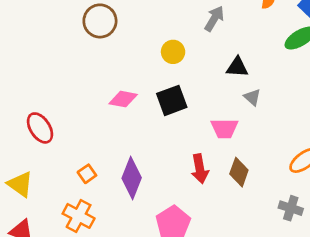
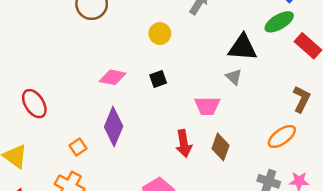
black triangle: (237, 67) -> (242, 47), moved, size x1.4
black square: (172, 100) -> (158, 79), size x0.6
purple diamond: (132, 178) -> (114, 127), moved

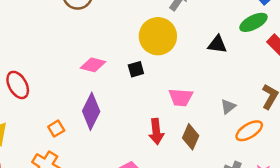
yellow circle: (160, 34) -> (158, 36), moved, size x1.8
black triangle: (242, 47) -> (217, 44), size x0.7
gray triangle: (234, 77) -> (228, 107), moved, turned 35

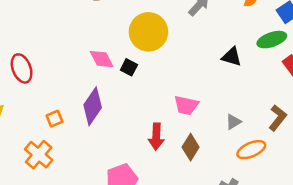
yellow circle: (158, 36) -> (148, 32), moved
pink diamond: (93, 65) -> (102, 59), turned 40
black square: (136, 69) -> (129, 67), moved, turned 35

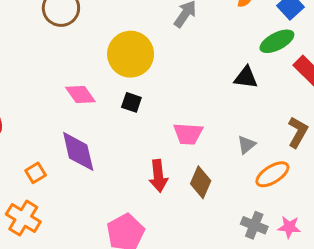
black triangle: (232, 57) -> (246, 77), moved
black square: (129, 67) -> (131, 102), moved
purple diamond: (93, 106) -> (78, 151), turned -39

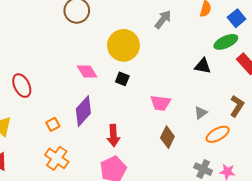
purple diamond: (78, 151) -> (83, 111), turned 52
red arrow: (158, 176) -> (113, 136), moved
orange cross: (23, 218) -> (57, 158), moved

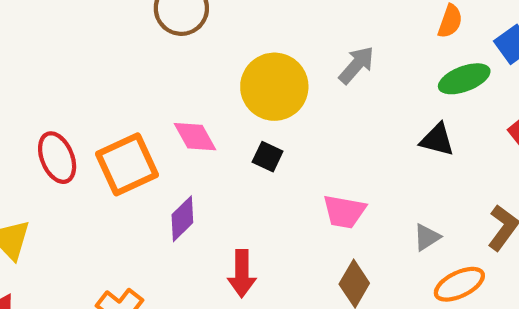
gray arrow: (163, 19) -> (357, 65), moved
green ellipse: (226, 42) -> (464, 79), moved
purple diamond: (83, 111) -> (182, 219), size x0.7
orange square: (53, 124) -> (127, 164), moved, size x2.0

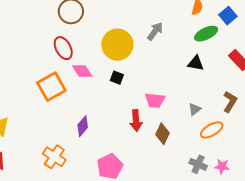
red ellipse: (57, 158) -> (63, 48), moved
purple diamond: (182, 219) -> (83, 126), moved
red arrow: (242, 274) -> (136, 120), moved

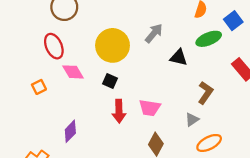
black triangle: (196, 63) -> (179, 57), moved
orange square: (51, 87) -> (39, 87), size x0.5
brown L-shape: (230, 102) -> (205, 93), moved
red arrow: (136, 120) -> (119, 111), moved

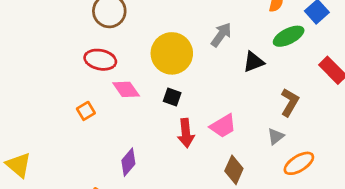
red ellipse: (54, 46) -> (100, 60), turned -50
black triangle: (179, 57) -> (254, 62), turned -30
pink trapezoid: (150, 108) -> (223, 126), turned -35

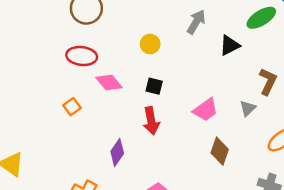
yellow circle: (172, 53) -> (150, 44), size x0.5
red arrow: (186, 133) -> (151, 121), moved
gray triangle: (276, 136) -> (248, 108), moved

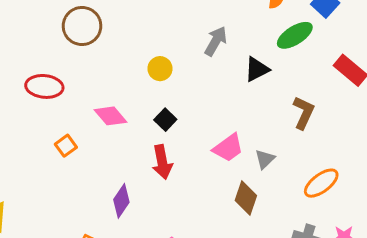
red ellipse: (82, 56) -> (44, 86), moved
black square: (154, 86) -> (165, 120), turned 30
gray triangle: (248, 108) -> (265, 159), moved

